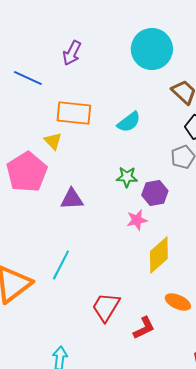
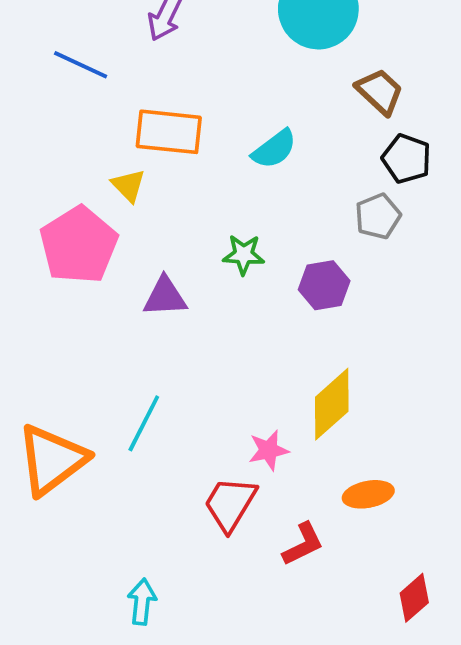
green star: (127, 177) -> (244, 255), moved
pink star: (137, 220) -> (268, 450), moved
orange ellipse: (178, 302) -> (368, 494), turned -35

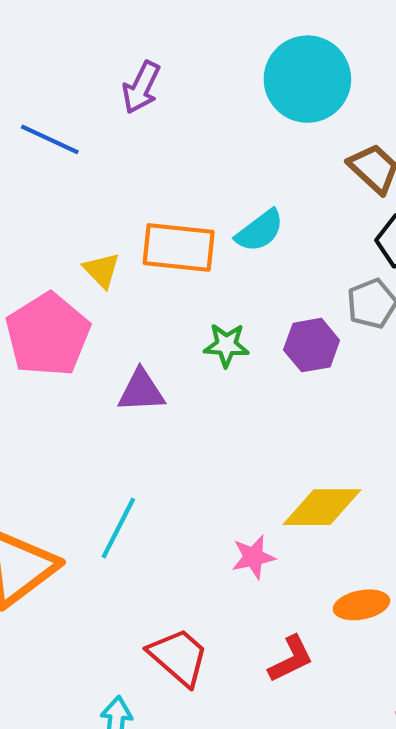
orange rectangle: (169, 132) -> (179, 247), moved
purple hexagon: (324, 285) -> (312, 345), moved
yellow diamond: (332, 404) -> (322, 507), turned 42
red trapezoid: (230, 504) -> (179, 657), moved, turned 100

